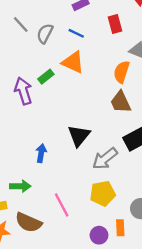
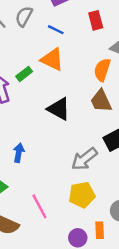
gray semicircle: (45, 33) -> (24, 16), moved
black triangle: (79, 136) -> (59, 109), moved, turned -40

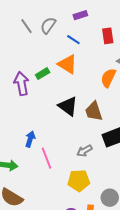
brown trapezoid: (101, 101) -> (94, 111), moved
gray arrow: (84, 159) -> (84, 151), size x0.7
pink line: (39, 206) -> (47, 158), moved

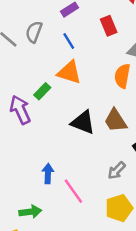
blue line: (73, 40) -> (69, 41), turned 40

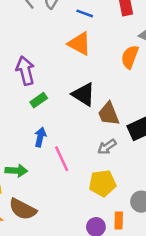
blue line: (69, 41) -> (85, 13), turned -49
green rectangle: (42, 91) -> (39, 100), moved
brown trapezoid: (115, 121) -> (109, 114), moved

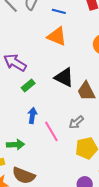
purple arrow: (25, 71) -> (15, 63), turned -40
gray arrow: (107, 147) -> (76, 122), moved

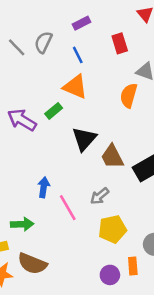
blue line: (59, 11) -> (78, 55), turned 48
black triangle: (64, 77) -> (84, 139), turned 45
green rectangle: (28, 86) -> (54, 111), moved

